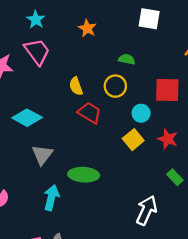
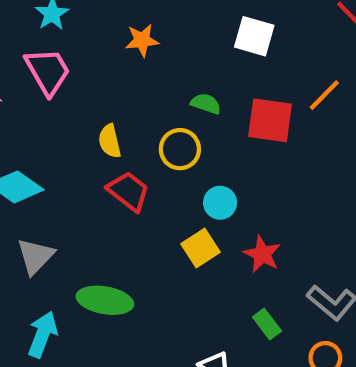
orange star: (87, 28) -> (142, 40), turned 30
red square: (167, 90) -> (270, 120), moved

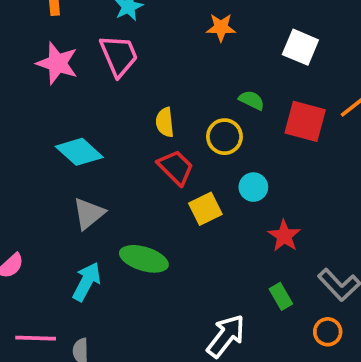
orange star: (142, 40) -> (221, 27), moved
yellow square: (201, 248) -> (205, 209), moved

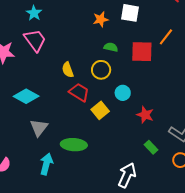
orange star: (221, 27) -> (101, 19), moved

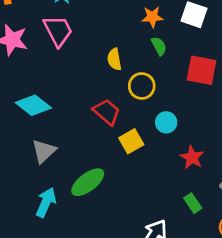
green semicircle: (111, 47) -> (159, 46), moved, turned 40
yellow semicircle: (68, 70) -> (114, 59), moved
green ellipse: (74, 145) -> (88, 182), turned -50

